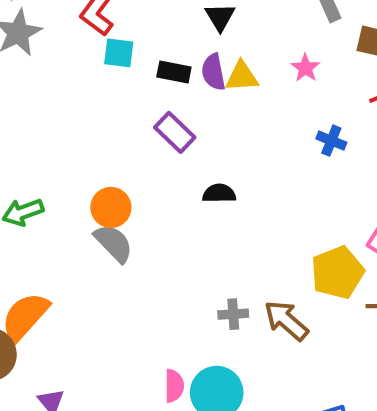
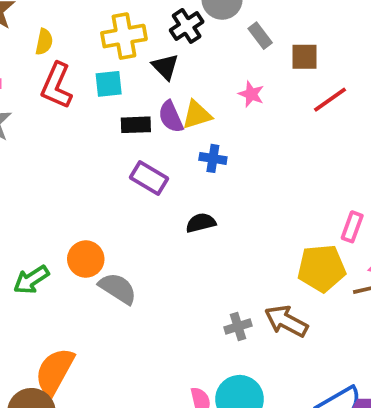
cyan square: (119, 53) -> (109, 84), moved
blue cross: (331, 141) -> (213, 158), moved
orange circle: (111, 207) -> (86, 259), moved
yellow pentagon: (337, 272) -> (322, 268), turned 30

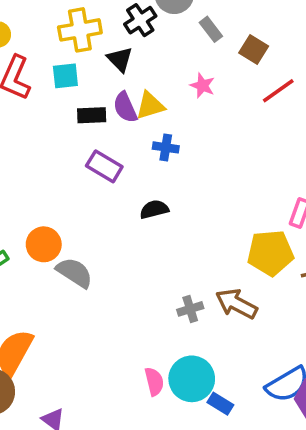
brown square: (305, 57) -> (254, 49), turned 32

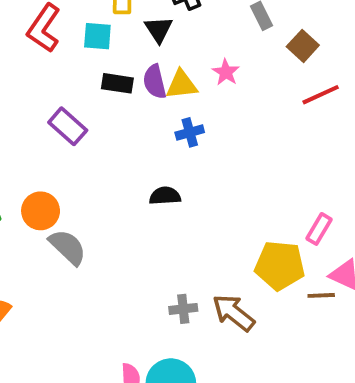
pink star: (202, 86) -> (226, 72), moved
blue cross: (166, 147) -> (190, 132), turned -35
purple rectangle: (104, 166) -> (68, 126), moved

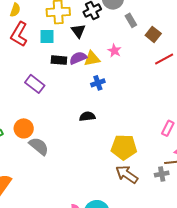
purple semicircle: (155, 82) -> (78, 58), turned 84
yellow pentagon: (280, 265) -> (124, 147), moved
gray cross: (183, 309) -> (162, 174), moved

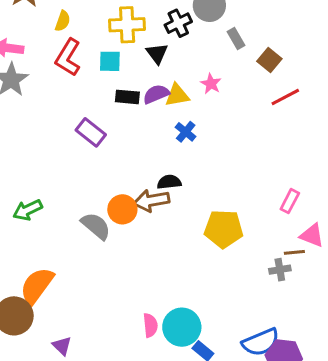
blue cross: (98, 83) -> (186, 132), turned -32
orange circle: (24, 128) -> (122, 209), moved
brown arrow: (127, 174) -> (152, 201), moved, turned -45

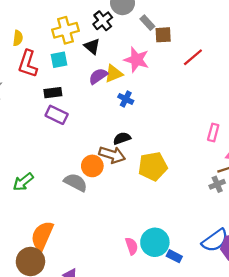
brown square: (269, 60) -> (163, 35), moved, turned -30
pink star: (211, 84) -> (136, 60), size x1.6
black rectangle: (127, 97) -> (53, 93), moved
brown arrow: (152, 201) -> (112, 155), turned -140
yellow pentagon: (224, 229) -> (153, 166), moved

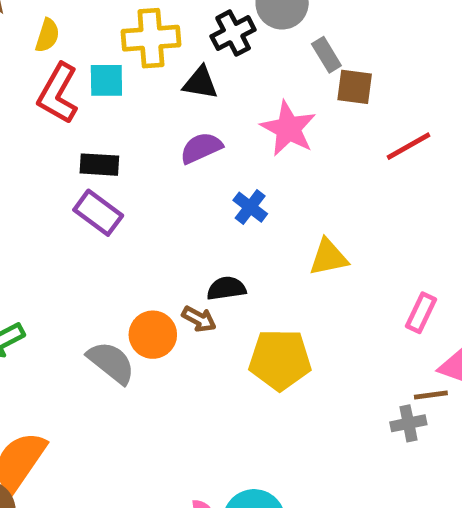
black triangle: (92, 46) -> (200, 83), turned -42
cyan square: (59, 60) -> (106, 80), moved
yellow triangle: (114, 74) -> (328, 257), moved
brown arrow: (112, 155) -> (199, 319), size x0.6

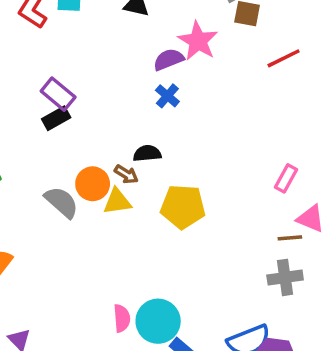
purple semicircle: (201, 148) -> (169, 59), moved
black rectangle: (99, 165) -> (56, 118), moved, turned -36
yellow triangle: (328, 257) -> (117, 201), moved
gray cross: (408, 423) -> (285, 277), moved, size x1.4

